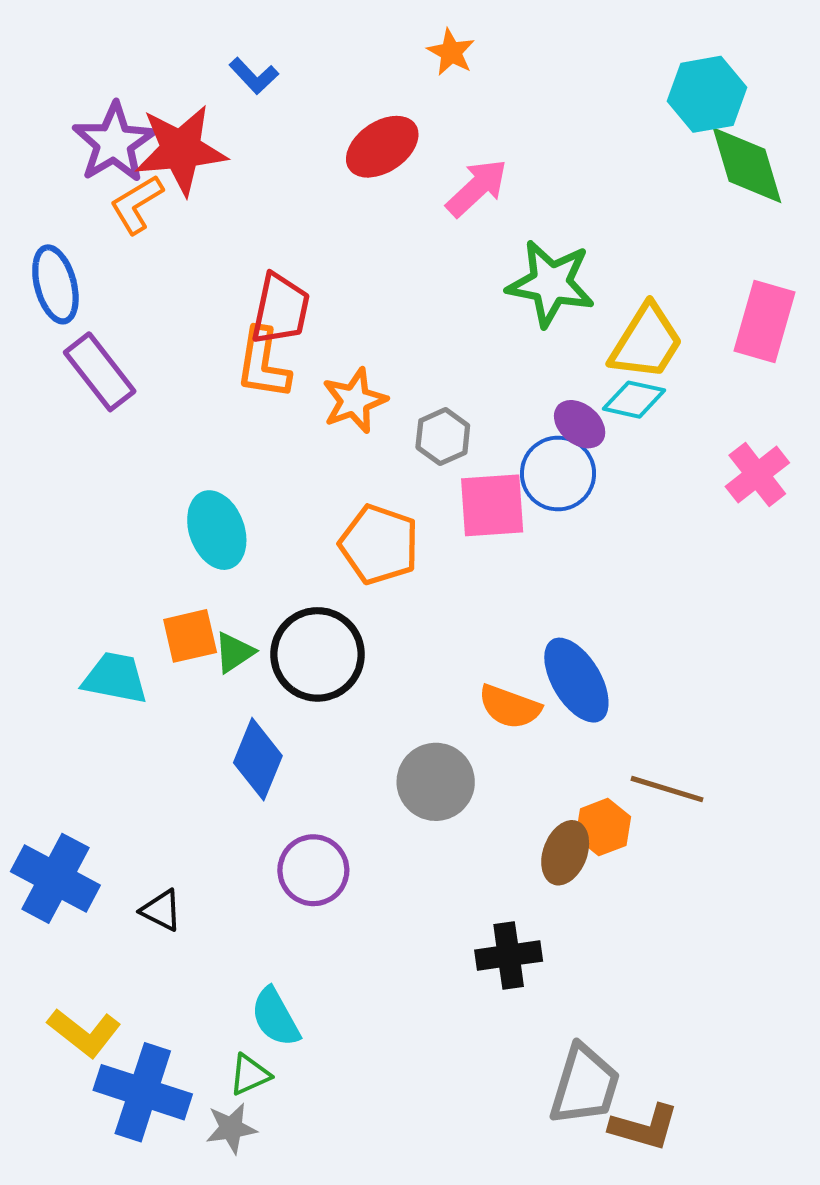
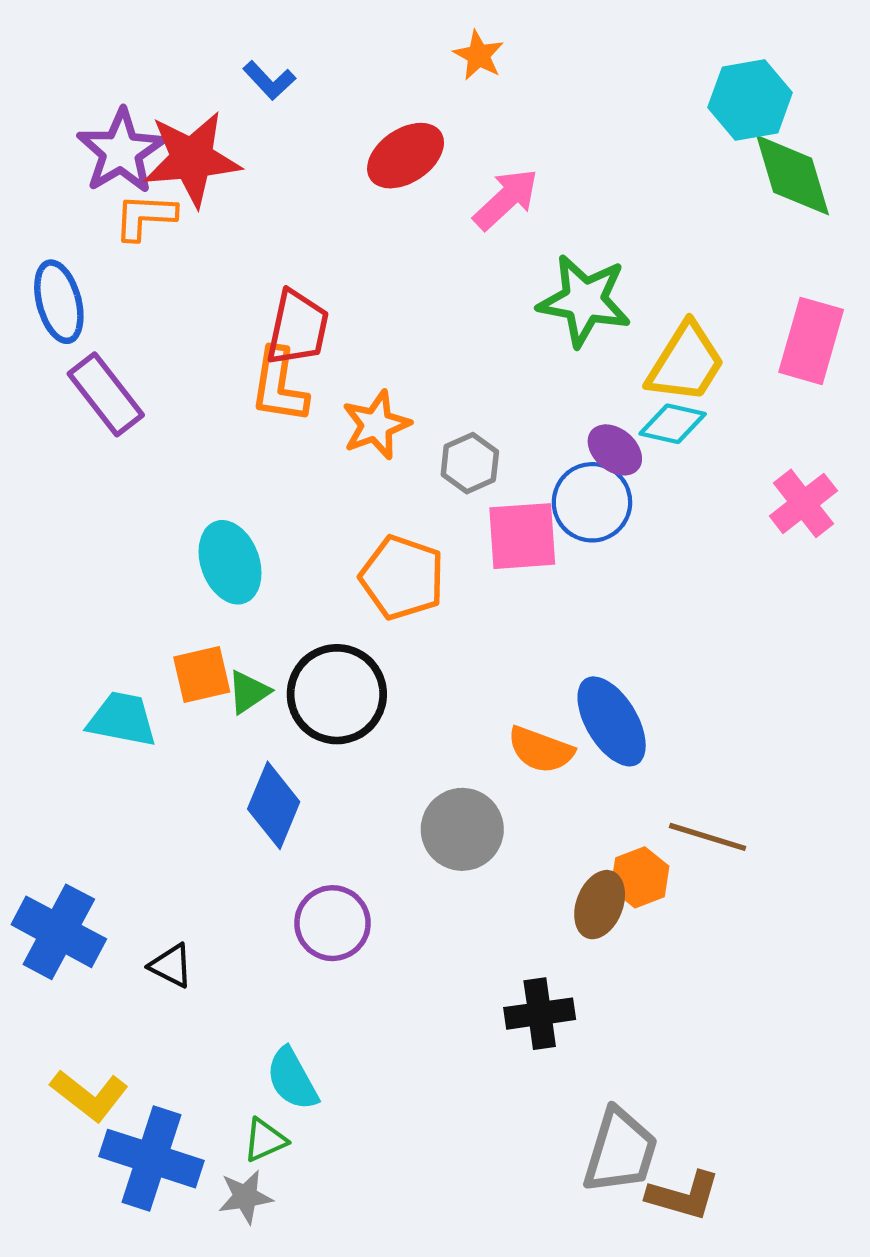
orange L-shape: (137, 204) -> (145, 217), turned 34

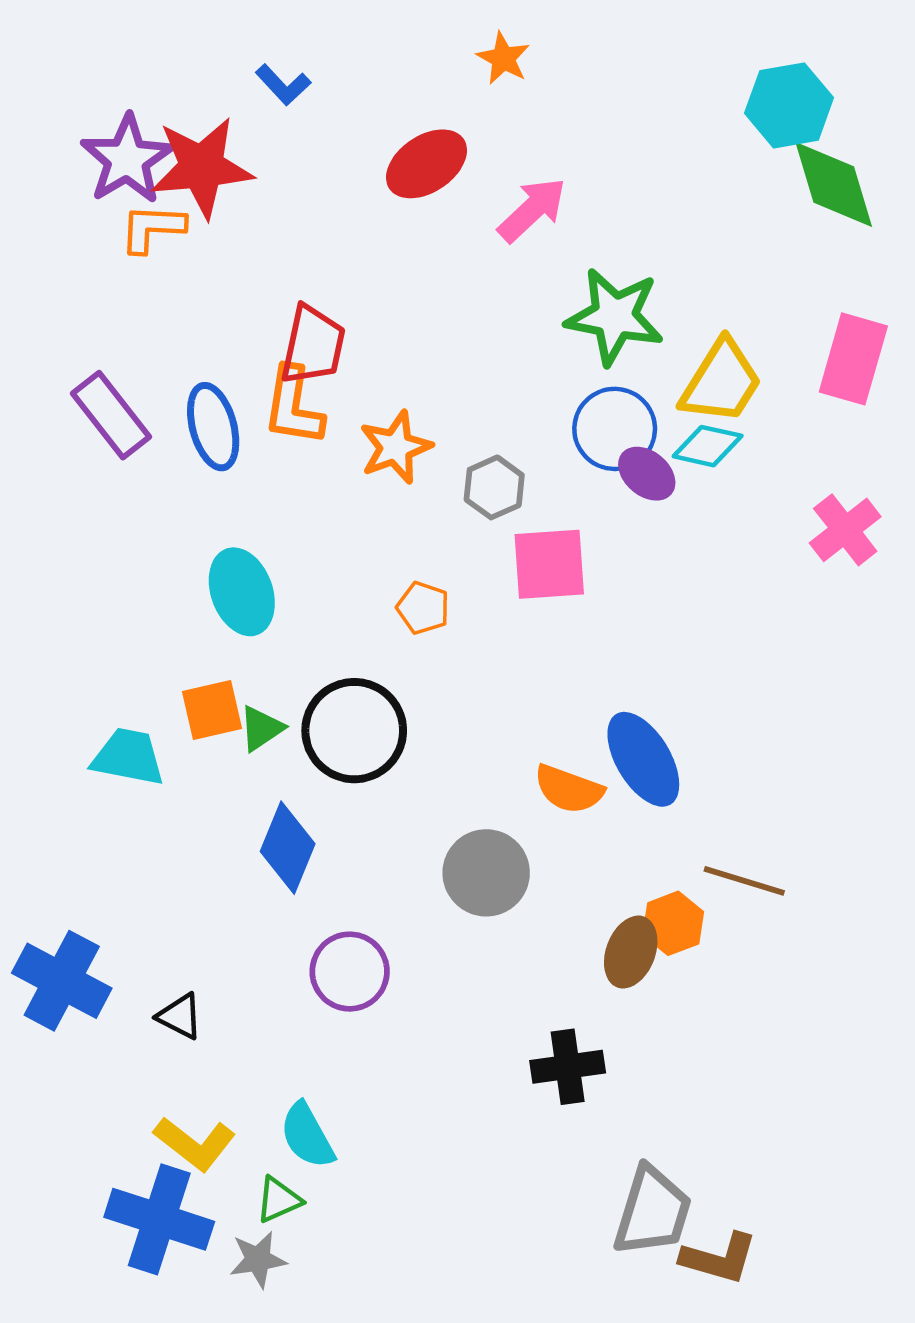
blue ellipse: (59, 302) -> (213, 427), moved
blue circle: (592, 502) -> (615, 429), moved
orange pentagon: (402, 578) -> (423, 608), size x0.6
yellow L-shape: (89, 1095) -> (195, 1144), moved

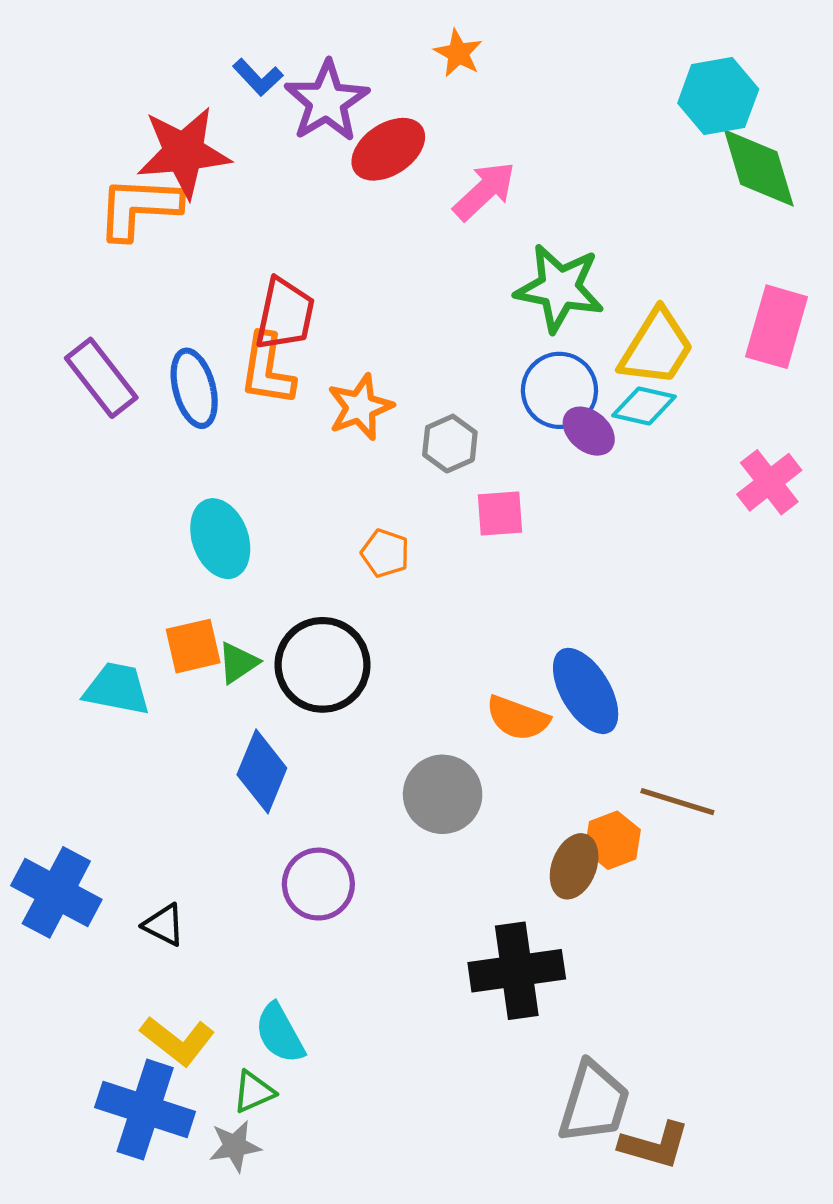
purple star: (127, 159) -> (327, 101), moved
orange L-shape: (152, 228) -> (139, 208), size x1.4
pink square: (549, 564) -> (500, 514), size x0.7
black cross: (568, 1067) -> (517, 971), size x1.4

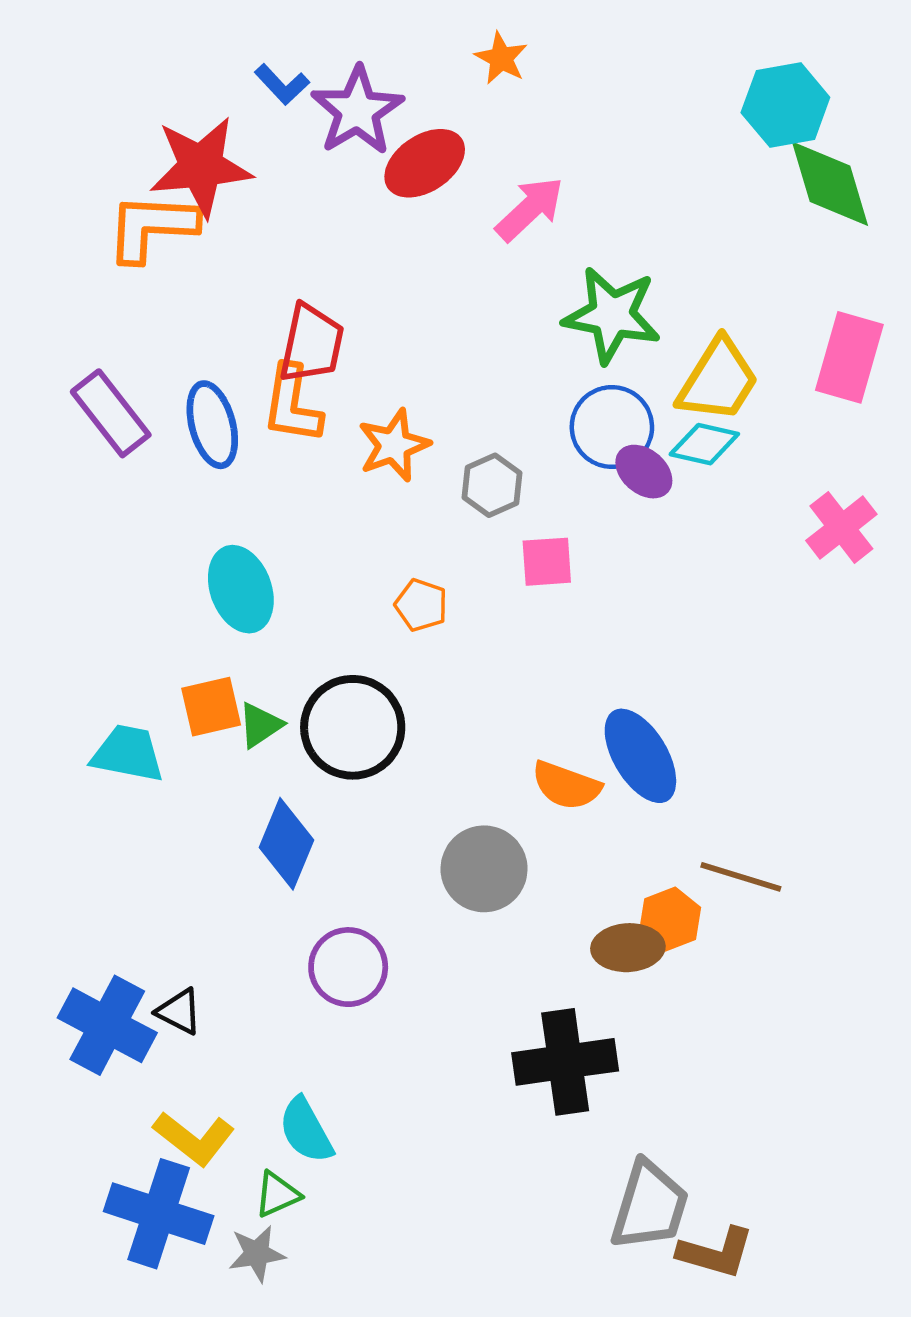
brown ellipse: (574, 866) -> (628, 948), turned 66
blue cross: (56, 892) -> (107, 1025), moved

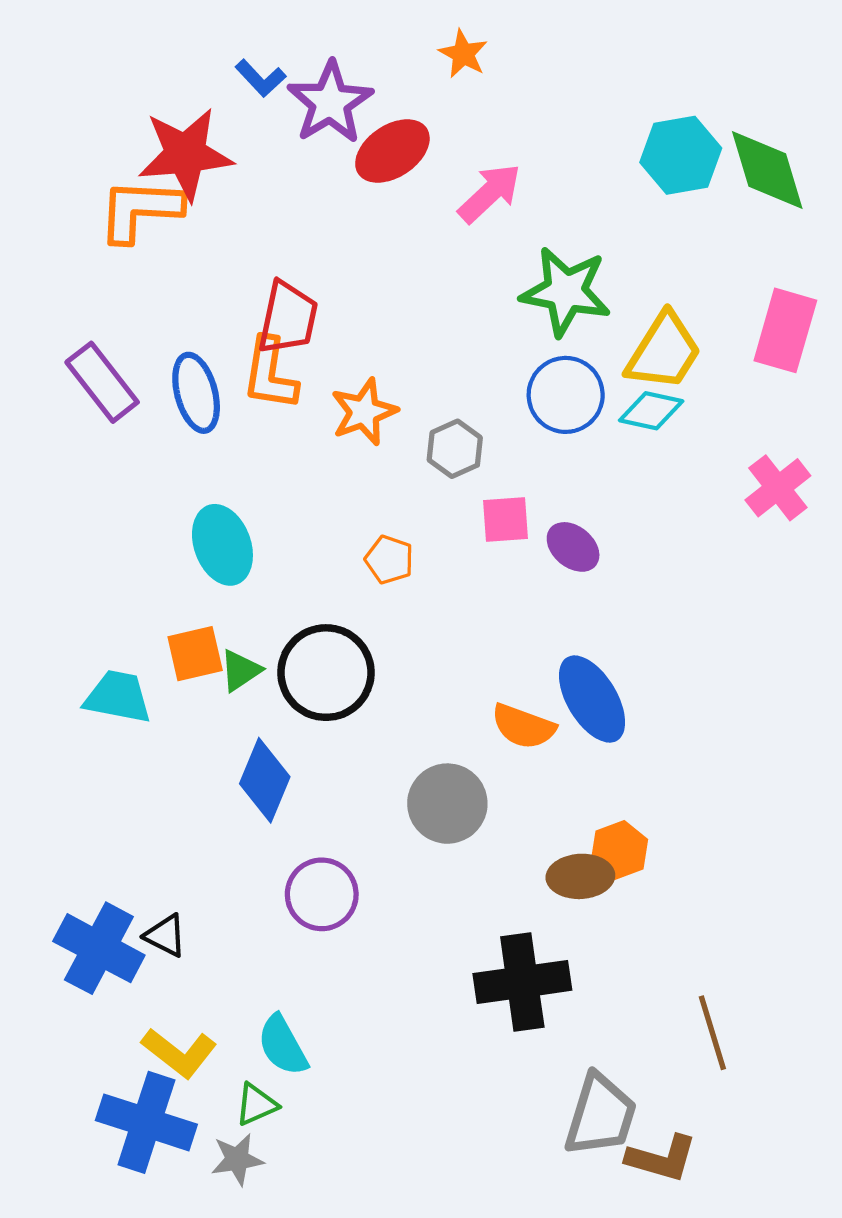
cyan hexagon: (785, 105) -> (681, 155), moved
purple ellipse: (644, 472) -> (573, 547), moved
brown line: (741, 877) -> (712, 1033), moved, turned 56

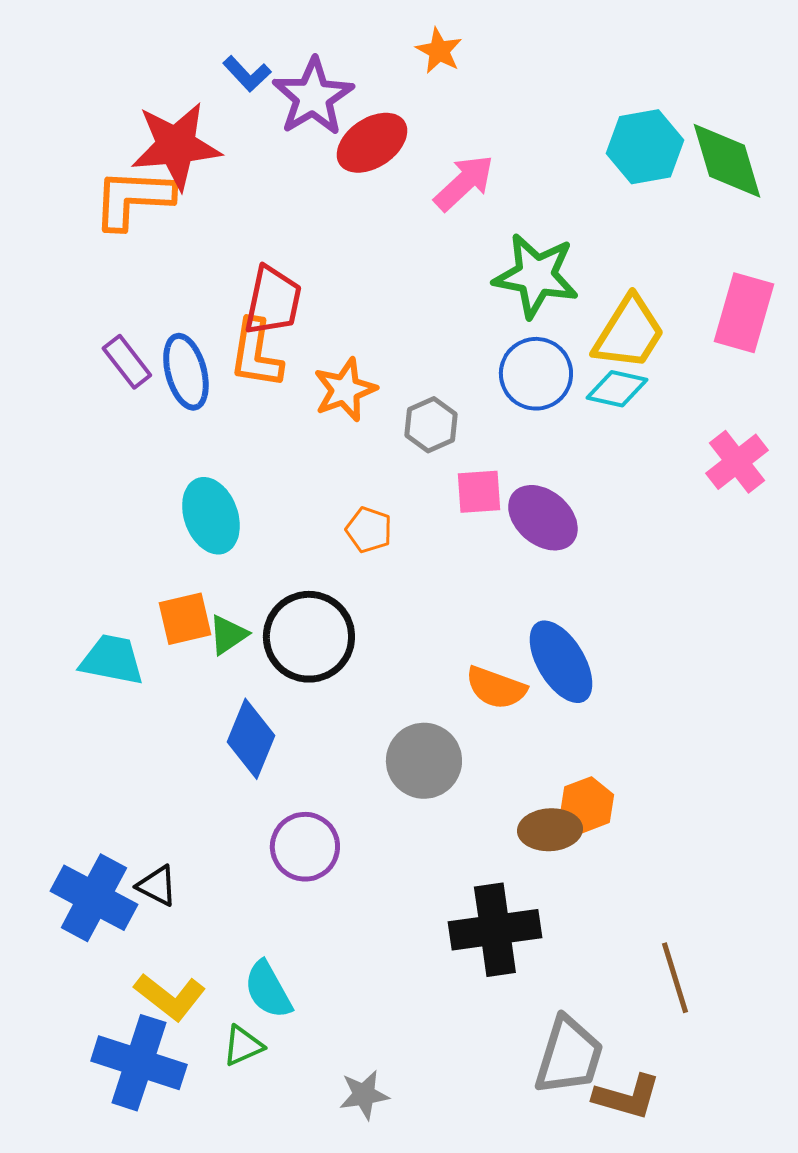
purple rectangle: (102, 382) -> (127, 362), moved, size x0.7
purple ellipse: (573, 547) -> (543, 518), size x1.4
gray star: (237, 1159) -> (364, 1095), moved

